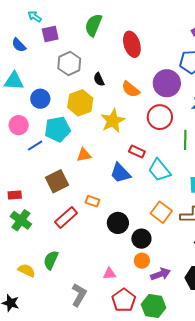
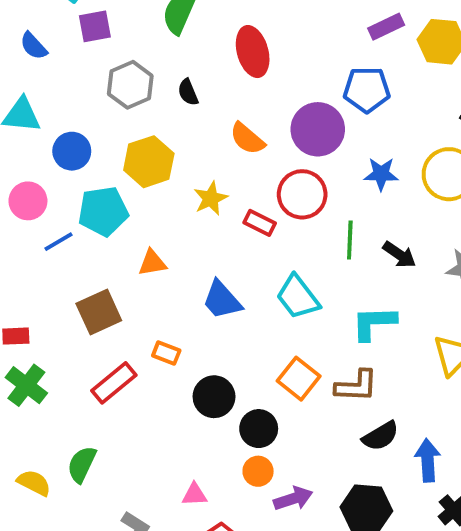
black semicircle: (99, 79) -> (188, 92), moved
yellow star: (113, 121) -> (211, 198), size x0.7
red rectangle: (137, 151) -> (260, 223), moved

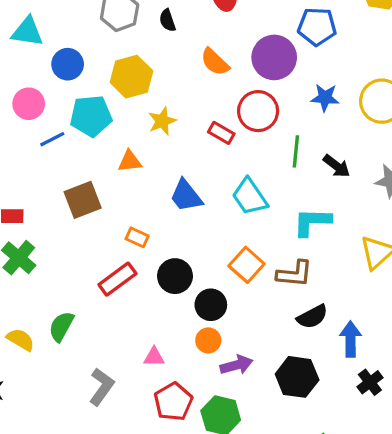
yellow star: (211, 198) -> (162, 121), moved
red rectangle: (114, 383) -> (117, 279), moved

